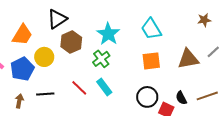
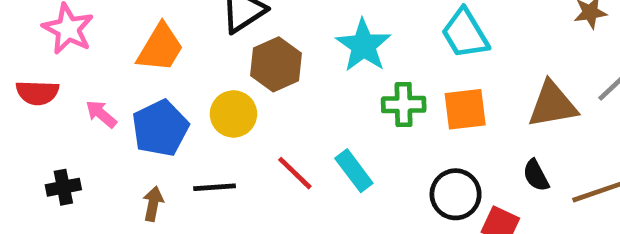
yellow circle: (44, 57) -> (233, 114), moved
green cross: (101, 59) -> (404, 105), moved, turned 36
black semicircle: (181, 98) -> (536, 175), moved

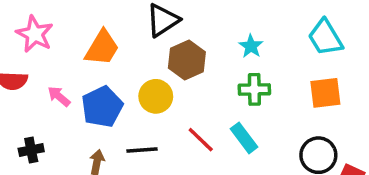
cyan star: (363, 45) -> (251, 46), size x0.6
green cross: (404, 105) -> (254, 89), moved

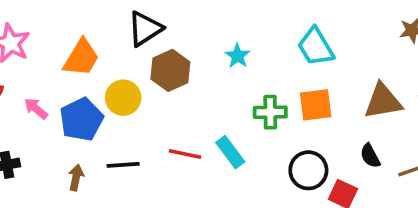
green cross: (254, 89) -> (270, 112), moved
yellow circle: (156, 96) -> (123, 98), moved
red line: (201, 140) -> (185, 154), turned -32

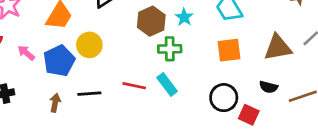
cyan star: (238, 56) -> (184, 17), moved
brown hexagon: (170, 70) -> (151, 21), moved
green cross: (270, 112) -> (170, 49), moved
black semicircle: (370, 156) -> (269, 87), turned -48

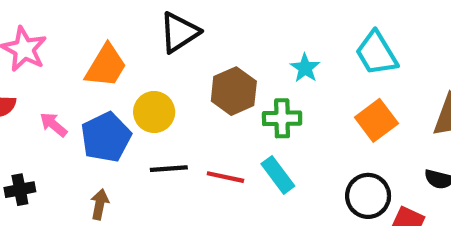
brown hexagon: (151, 21) -> (234, 91), moved
orange square: (229, 50) -> (376, 120), turned -30
black line: (89, 94) -> (169, 169), moved

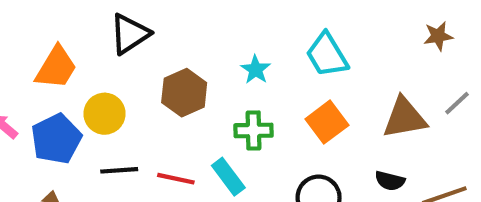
green cross: (282, 118) -> (253, 130), moved

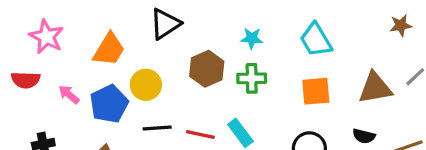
cyan star: (256, 70) -> (252, 38), moved, turned -30
orange square: (327, 122) -> (316, 91), turned 32
green cross: (253, 130) -> (252, 78), moved

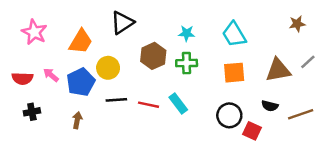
red semicircle: (26, 80) -> (22, 79), moved

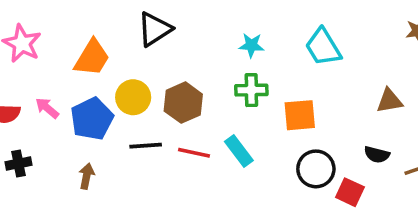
brown hexagon: (153, 56) -> (183, 103), moved
brown triangle: (278, 70) -> (389, 101), size x0.7
orange square: (234, 73) -> (300, 115), moved

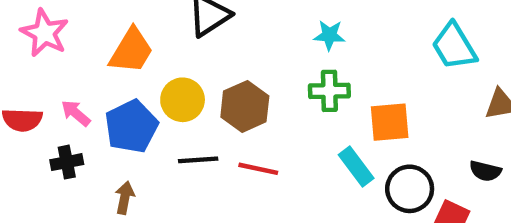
cyan trapezoid: (323, 47) -> (454, 46), moved
cyan rectangle: (239, 151) -> (356, 167), moved
black cross: (18, 164) -> (67, 162), moved

